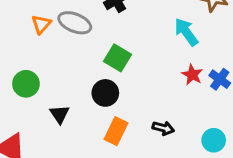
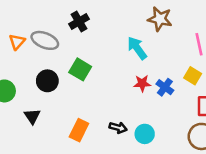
red star: (192, 75) -> (142, 83), turned -30
black circle: (105, 93) -> (47, 81), moved
cyan circle: (214, 140) -> (145, 134), moved

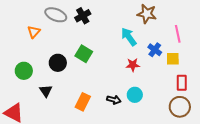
gray ellipse: (45, 40) -> (56, 15), moved
yellow square: (193, 76) -> (173, 59), turned -32
blue cross: (165, 87) -> (155, 50), moved
cyan circle: (145, 134) -> (135, 95), moved

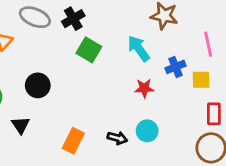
blue cross: (155, 50) -> (176, 67), turned 32
green square: (84, 54) -> (89, 50), moved

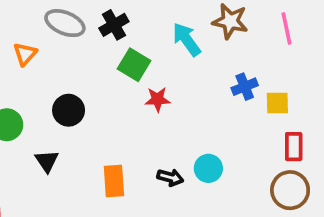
pink line: (208, 44) -> (286, 29), moved
cyan arrow: (139, 48) -> (187, 39), moved
red star: (144, 88) -> (158, 99), moved
orange rectangle: (73, 141) -> (114, 181), turned -30

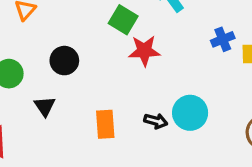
red star: (158, 99) -> (144, 51), size x1.4
cyan circle: (208, 168) -> (190, 113), size x1.4

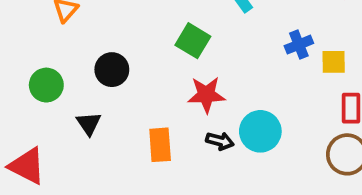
green square: (123, 20) -> (193, 41), moved
red star: (144, 51) -> (206, 95), moved

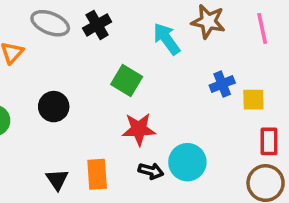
black triangle: (89, 124) -> (57, 180), moved

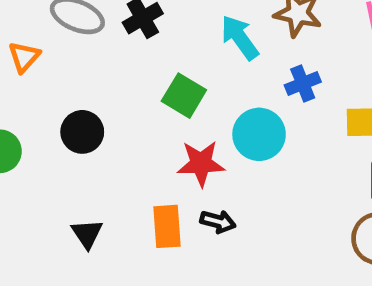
blue cross: (222, 84) -> (303, 83), moved
cyan circle: (187, 162) -> (259, 134), moved
orange rectangle: (97, 174) -> (167, 226), moved

